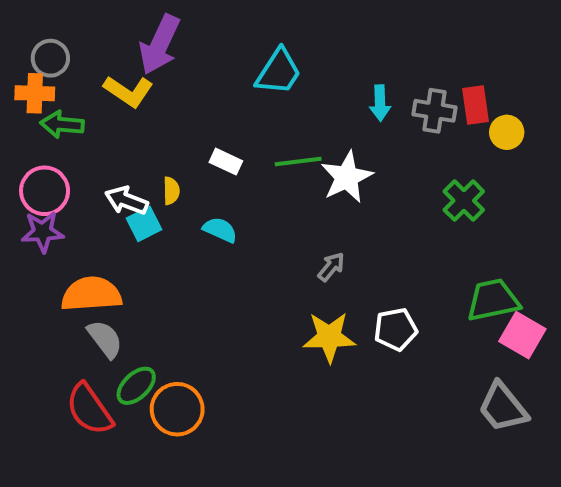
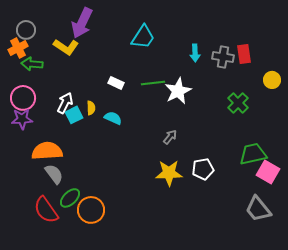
orange cross: (35, 93) -> (18, 48), turned -30
yellow circle: (507, 132) -> (272, 80), moved
yellow semicircle: (171, 191) -> (91, 108), moved
white arrow: (126, 201) -> (65, 103), turned 95

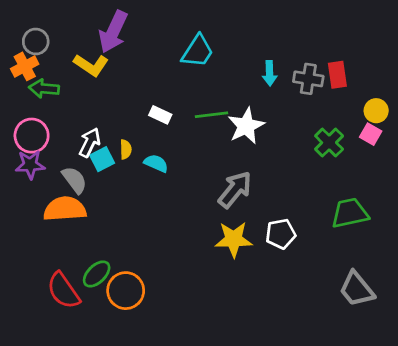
gray arrow: (170, 137) -> (235, 190), size x1.8
pink square: (268, 172) -> (371, 134), moved, size x0.7
gray semicircle: (54, 174) -> (74, 180), moved

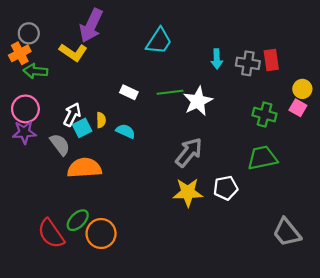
green cross: (329, 143) -> (265, 114), turned -30
orange semicircle: (65, 209) -> (84, 168), moved
green trapezoid: (350, 213) -> (262, 158), moved

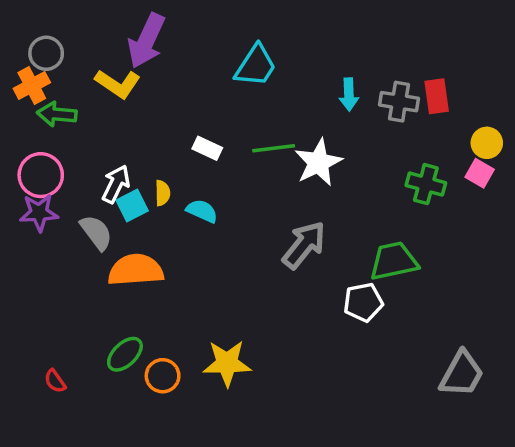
green trapezoid: (262, 158) -> (394, 261), moved
yellow star: (188, 192) -> (227, 363), moved
gray trapezoid: (287, 232) -> (462, 374), turned -112
red semicircle: (51, 234) -> (55, 381), moved, size x0.5
orange circle: (101, 234) -> (163, 376), size x0.7

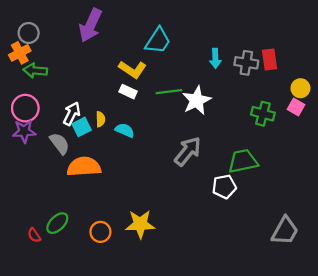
yellow L-shape: (118, 84) -> (132, 69), moved
green ellipse: (125, 354) -> (57, 223), moved

